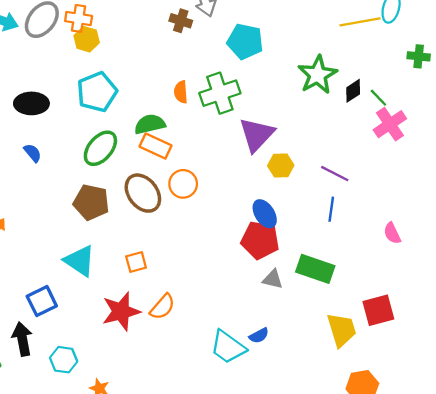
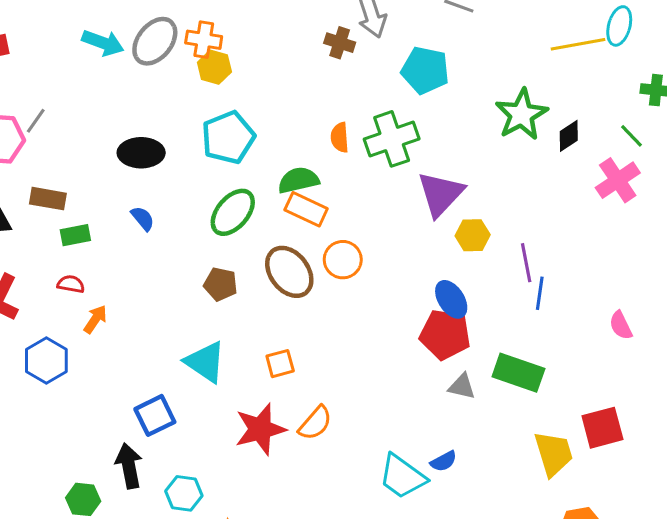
green line: (378, 98) -> (631, 136), moved
purple line: (335, 174) -> (526, 263), moved, turned 52
brown pentagon: (91, 202) -> (221, 284), size x0.7

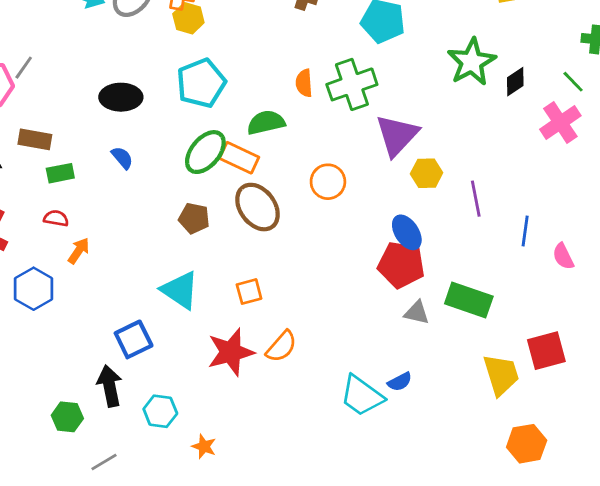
orange rectangle: (306, 209) -> (239, 158), moved
orange circle: (343, 260) -> (328, 182), moved
blue line: (540, 293) -> (525, 231), moved

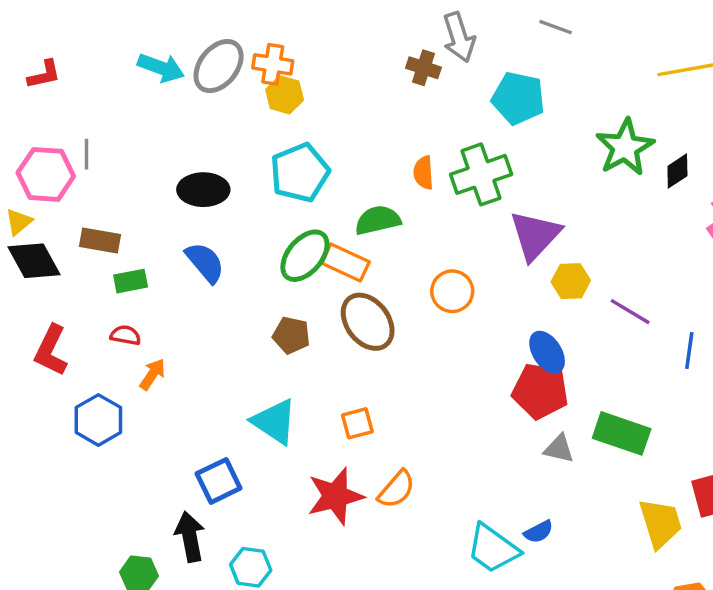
gray line: (24, 68) -> (86, 154), turned -35
blue semicircle: (122, 158) -> (205, 262), size x1.5
purple line: (476, 199) -> (630, 312), turned -48

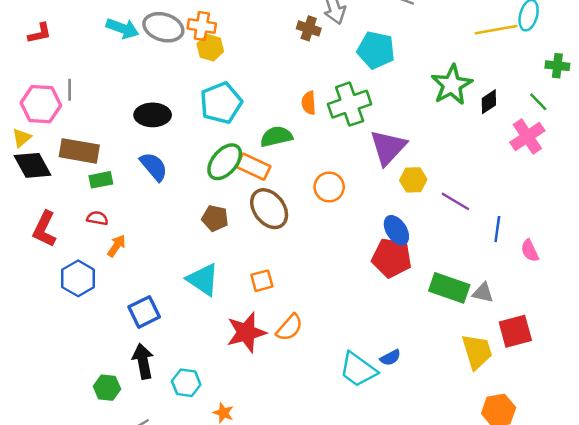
gray ellipse: (219, 66) -> (163, 27), turned 69
brown rectangle: (100, 240) -> (79, 151), size x1.4
gray triangle: (559, 449) -> (483, 293), moved
blue square: (219, 481) -> (144, 312), moved

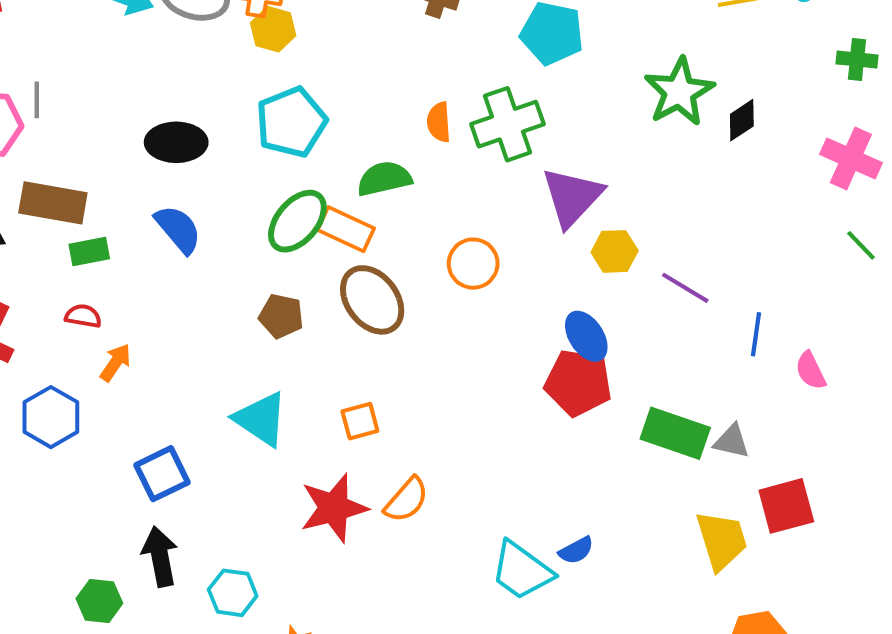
green line: (538, 102) -> (861, 245), moved
pink cross: (527, 137) -> (851, 158), moved, turned -32

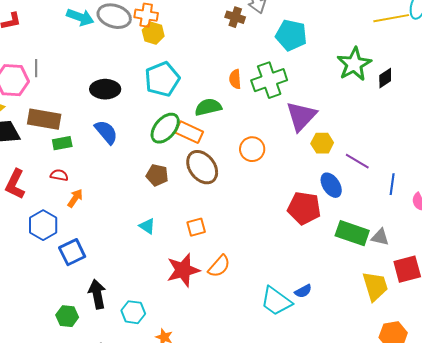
blue ellipse: (586, 336) -> (331, 185), moved
cyan triangle: (261, 419) -> (147, 226), size x0.6
blue square: (162, 474) -> (72, 252), moved

